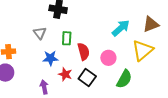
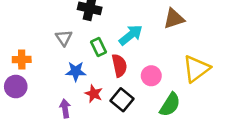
brown triangle: (151, 24) -> (174, 19), moved
cyan arrow: (121, 28) -> (131, 35), moved
green rectangle: (67, 38) -> (98, 47), turned -32

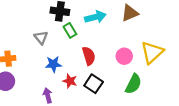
cyan arrow: (131, 35) -> (95, 17), moved, turned 30
green rectangle: (98, 47) -> (70, 30), moved
pink circle: (151, 76) -> (124, 56), moved

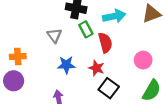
red semicircle: (89, 56) -> (105, 43), moved
red star: (70, 81) -> (96, 68), moved

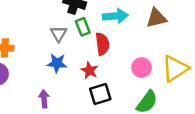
gray triangle: (54, 35) -> (59, 34), moved
black square: (109, 88) -> (100, 94), turned 30

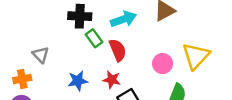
gray triangle: (59, 34) -> (41, 55), moved

